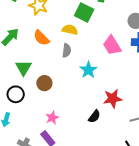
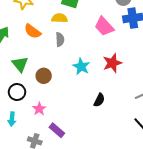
cyan star: (88, 70) -> (81, 67), moved
red star: (113, 99) -> (112, 63), moved
pink star: (52, 118) -> (39, 109), moved

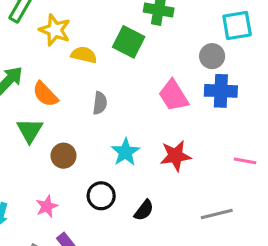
yellow semicircle: (60, 18) -> (84, 55), moved
orange semicircle: (33, 31) -> (45, 94), moved
black circle: (17, 92) -> (101, 196), moved

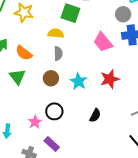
yellow semicircle: (84, 55) -> (56, 33), moved
brown circle: (63, 156) -> (51, 78), moved
black circle: (101, 196) -> (54, 111), moved

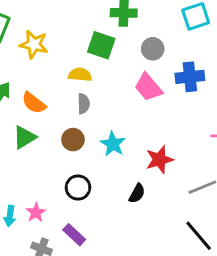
gray circle: (123, 14) -> (153, 49), moved
green triangle: (17, 77) -> (25, 137), turned 36
red star: (110, 79) -> (159, 160), moved
pink star: (35, 122) -> (36, 213), moved

